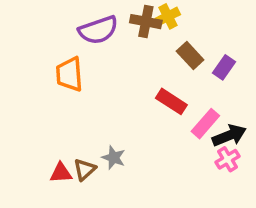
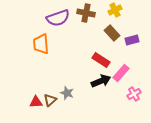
yellow cross: (168, 16) -> (115, 10), moved
purple rectangle: (224, 67) -> (132, 40), turned 40
black arrow: (229, 135) -> (101, 81), moved

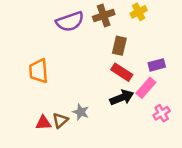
brown cross: (86, 13) -> (104, 15), turned -30
brown rectangle: (112, 33) -> (119, 46), moved, turned 56
purple rectangle: (132, 40) -> (157, 65), moved
orange trapezoid: (41, 44) -> (39, 71), moved

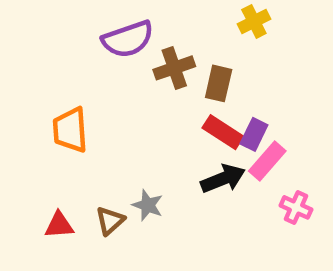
brown cross: (104, 15) -> (174, 68), moved
purple rectangle: (157, 65) -> (254, 134), moved, turned -49
pink cross: (162, 113) -> (296, 207), turned -35
red triangle: (43, 123) -> (59, 225), moved

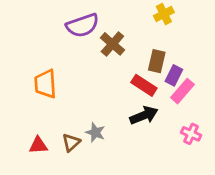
brown cross: (174, 68) -> (112, 44), turned -30
brown rectangle: (219, 83) -> (157, 61), moved
purple rectangle: (254, 134) -> (174, 75), moved
pink rectangle: (267, 161) -> (182, 91), moved

